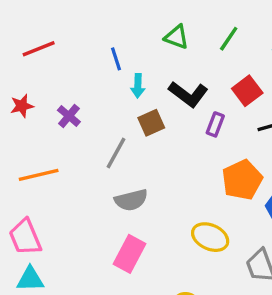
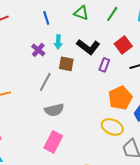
blue line: (116, 59) -> (46, 18), moved
purple cross: (69, 116) -> (38, 50), moved
brown square: (151, 123) -> (66, 64), turned 35
yellow ellipse: (210, 237) -> (112, 127), moved

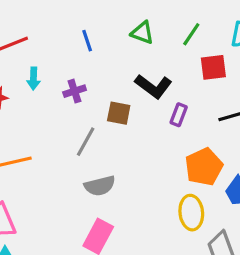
cyan arrow: (58, 42) -> (33, 78), moved
red square: (123, 45) -> (213, 67), moved, turned 30
purple cross: (38, 50) -> (75, 91), turned 32
yellow ellipse: (112, 127) -> (191, 213), turned 60

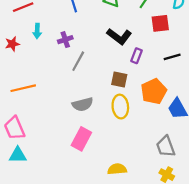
brown square: (119, 113) -> (119, 80), moved
gray line: (86, 142) -> (78, 61), moved
yellow ellipse: (191, 213) -> (120, 107), moved

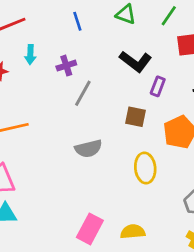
yellow ellipse: (120, 107) -> (145, 168), moved
pink rectangle: (81, 139) -> (90, 229), moved

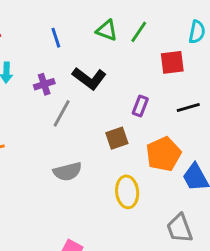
green line: (169, 16) -> (139, 32), moved
black L-shape: (136, 61) -> (89, 78), moved
brown square: (136, 117) -> (117, 138), turned -30

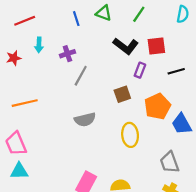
green triangle: (107, 30) -> (104, 13), moved
red square: (172, 62) -> (156, 46), moved
black L-shape: (89, 78) -> (126, 46), moved

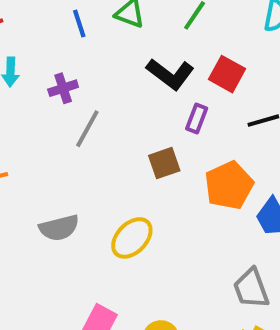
red square: (156, 46) -> (227, 74), turned 36
gray semicircle: (85, 120) -> (59, 228), moved
yellow ellipse: (130, 135) -> (132, 238), moved, turned 50

